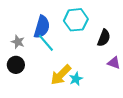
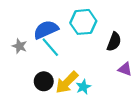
blue semicircle: (42, 27) -> (46, 30), turned -130
black circle: (16, 65) -> (44, 81), moved

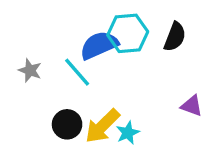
blue semicircle: (46, 30) -> (99, 45), moved
black semicircle: (114, 42) -> (175, 37), moved

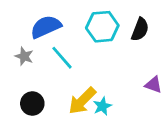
blue semicircle: (99, 45) -> (46, 27), moved
black circle: (67, 124) -> (32, 104), moved

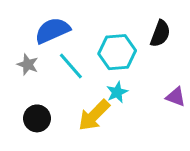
cyan hexagon: (102, 27) -> (117, 52), moved
cyan star: (102, 106) -> (117, 92), moved

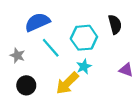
black semicircle: (160, 34) -> (115, 24), turned -36
gray star: (28, 64) -> (17, 55), moved

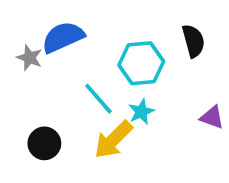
cyan line: (51, 48) -> (98, 99), moved
gray star: (17, 55) -> (29, 58), moved

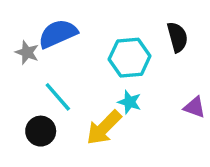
cyan line: (98, 99) -> (58, 97), moved
cyan star: (141, 112) -> (130, 102), turned -30

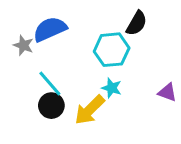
black semicircle: (177, 37) -> (137, 23), moved, turned 45
black circle: (41, 131) -> (51, 106), moved

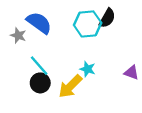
blue semicircle: (50, 29) -> (39, 23), turned 60
cyan hexagon: (112, 50) -> (88, 24), moved

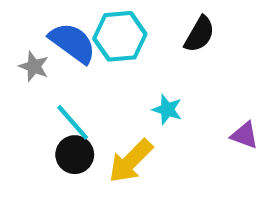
cyan hexagon: (88, 24) -> (120, 36), moved
cyan star: (88, 69) -> (167, 109), moved

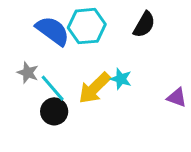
gray star: (34, 66) -> (28, 73), moved
yellow arrow: (131, 161) -> (95, 88), moved

